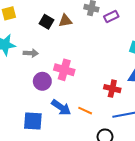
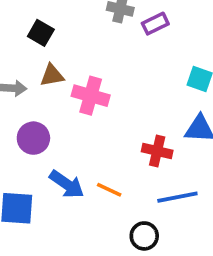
brown triangle: (65, 21) -> (52, 75), moved
pink cross: (64, 70) -> (91, 96), moved

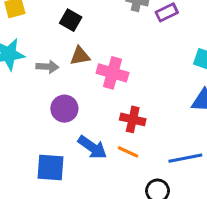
red cross: (157, 151) -> (133, 119), moved

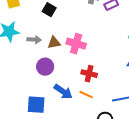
brown triangle: (80, 56) -> (54, 43), moved

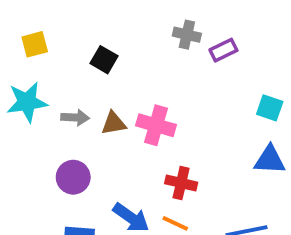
purple circle: (45, 67) -> (73, 177), moved

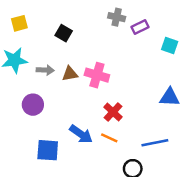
cyan square: (270, 108) -> (170, 45), moved
purple circle: (73, 177) -> (33, 105), moved
red cross: (181, 183) -> (113, 112), turned 30

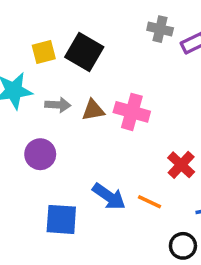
yellow square: (19, 23) -> (44, 52), moved
black square: (64, 33) -> (84, 52), size x1.5
red cross: (113, 112) -> (181, 165), moved

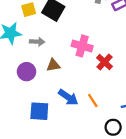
brown triangle: (93, 110) -> (53, 65), moved
red cross: (181, 165) -> (105, 62), moved
orange line: (149, 202) -> (93, 101), turned 32

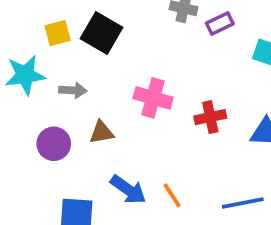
red cross: (105, 62) -> (210, 117), moved, turned 35

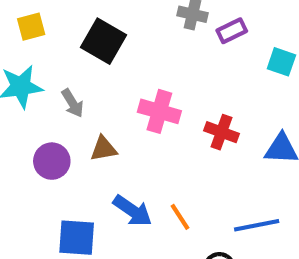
yellow square: (58, 33) -> (31, 27), moved
gray arrow: (73, 90) -> (72, 103), turned 56
red cross: (210, 117) -> (221, 132), turned 32

